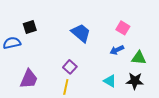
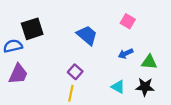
black square: (30, 27) -> (32, 29), size x1.5
pink square: (123, 28) -> (128, 21), moved
purple trapezoid: (29, 79) -> (18, 74), moved

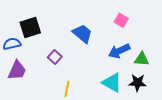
blue arrow: (126, 54) -> (119, 51), size x1.5
purple square: (75, 72) -> (55, 57), moved
cyan triangle: (118, 87) -> (112, 83), size x1.5

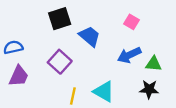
black square: (30, 27) -> (60, 19), moved
purple square: (55, 57) -> (60, 62), size x1.5
cyan triangle: (112, 83) -> (104, 92), moved

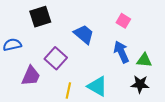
black square: (60, 19) -> (40, 17), moved
blue arrow: (129, 55) -> (121, 52), turned 90
purple trapezoid: (19, 76) -> (31, 76), moved

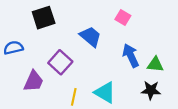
pink square: (123, 21) -> (123, 18), moved

